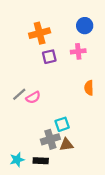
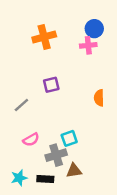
pink cross: (78, 51) -> (88, 45), moved
purple square: (49, 57) -> (51, 85), moved
pink semicircle: (33, 97) -> (31, 140), moved
brown triangle: (66, 145) -> (74, 171), moved

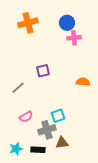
blue circle: (94, 29) -> (67, 23), moved
orange cross: (44, 37) -> (28, 23), moved
orange semicircle: (99, 98) -> (83, 82), turned 96

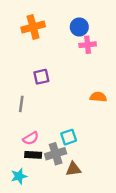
purple square: (43, 71) -> (41, 77), moved
gray line: (18, 88) -> (21, 104), turned -40
black rectangle: (38, 150) -> (33, 155), moved

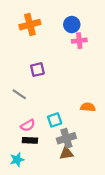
orange semicircle: (98, 97) -> (88, 107), moved
gray line: (21, 104) -> (19, 94), turned -64
cyan square: (69, 137) -> (55, 120), moved
gray cross: (56, 154) -> (66, 138), moved

